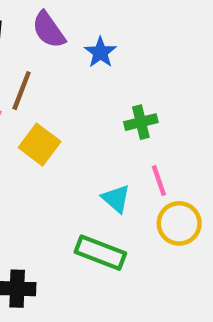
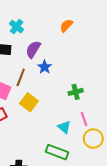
purple semicircle: (49, 30) -> (33, 49), turned 66
blue star: (100, 52) -> (45, 67), moved

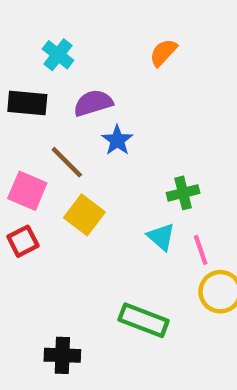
purple semicircle: (33, 49) -> (93, 103), turned 42
brown line: (21, 77) -> (67, 162), turned -66
cyan triangle: (64, 127) -> (161, 237), moved

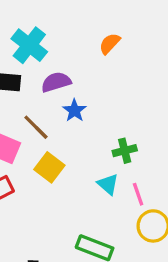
cyan cross: (58, 55) -> (29, 45), size x1.5

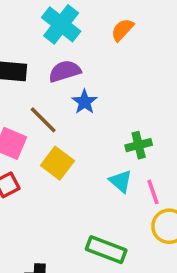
cyan cross: (29, 45) -> (61, 24), moved

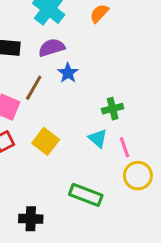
brown line: (43, 120) -> (34, 88), turned 75
yellow square: (57, 163) -> (46, 141), moved

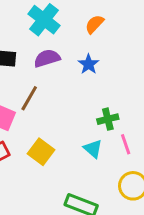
blue star: (68, 73) -> (89, 64), moved
pink line: (125, 147) -> (126, 144), moved

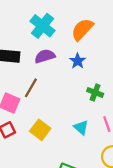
orange semicircle: (94, 24) -> (82, 29), size x1.5
green cross: (108, 119) -> (95, 92), moved, turned 35

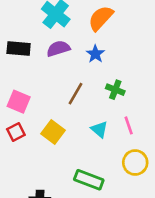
brown line: (31, 88) -> (76, 94), moved

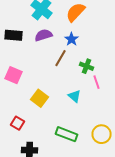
brown line: (76, 94) -> (60, 58), moved
pink line: (129, 125) -> (96, 82), moved
red square: (16, 132) -> (18, 123), moved, turned -32
yellow circle: (135, 163) -> (102, 134), moved

